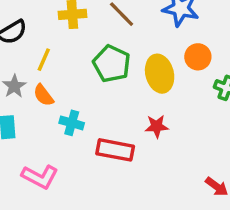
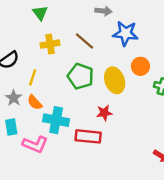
cyan cross: (72, 123) -> (56, 120), size x1.5
red star: (157, 126) -> (104, 113), moved
pink L-shape: (40, 177) -> (35, 144), moved

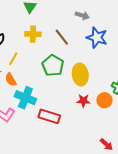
orange circle: (140, 66) -> (104, 100), moved
red star: (104, 113) -> (83, 101), moved

